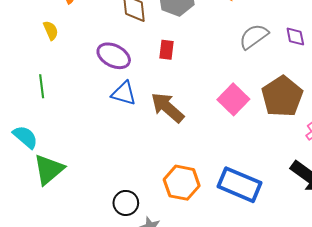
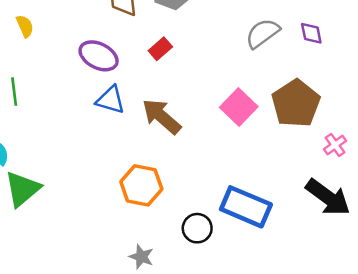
red rectangle: (166, 50) -> (160, 49), turned 42
orange hexagon: (182, 183) -> (141, 185), moved
black circle: (126, 203) -> (197, 228), moved

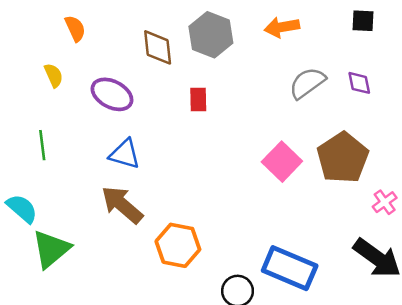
red rectangle: (160, 49) -> (198, 99), turned -50
purple ellipse: (99, 56) -> (112, 94), moved
blue triangle: (110, 100) -> (125, 154), moved
brown arrow: (162, 116) -> (122, 205), moved

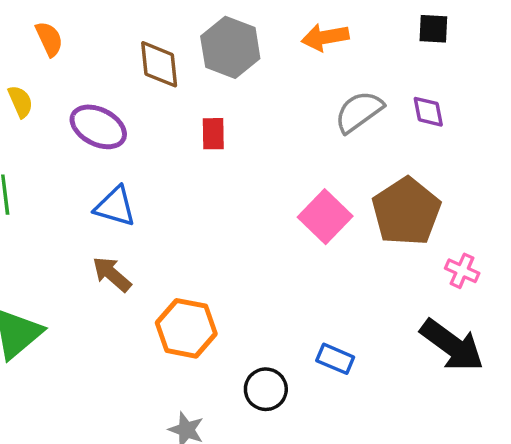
pink cross: (385, 202) -> (462, 271), turned -30
brown arrow: (122, 205) -> (112, 274), size x0.7
blue rectangle: (290, 268) -> (335, 359), size x0.5

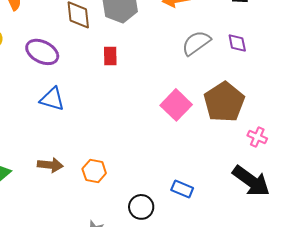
brown arrow: (112, 274) -> (50, 165), moved, turned 145
orange hexagon: (186, 328) -> (94, 171), size x0.7

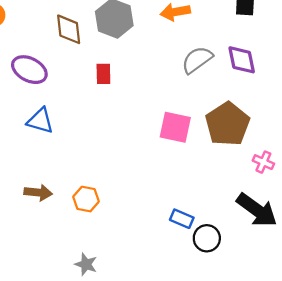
purple diamond: (237, 43) -> (242, 60), size x1.4
pink square: (176, 105) -> (175, 127), turned -32
black circle: (141, 207) -> (207, 238), moved

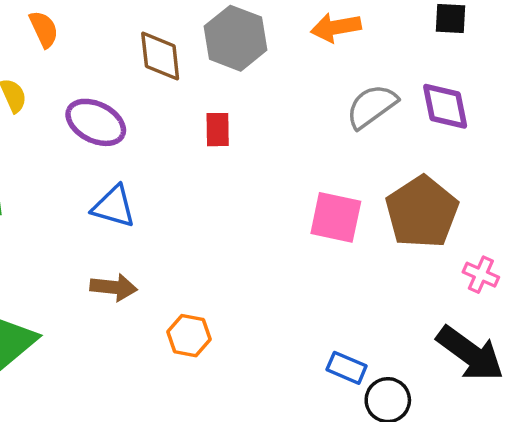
brown arrow: (38, 193) -> (114, 287), moved

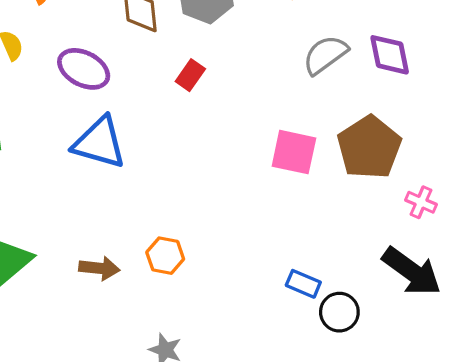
red rectangle: (218, 130) -> (190, 75), turned 36
blue triangle: (114, 207) -> (99, 143), size x1.4
brown arrow: (114, 287) -> (99, 268), moved

